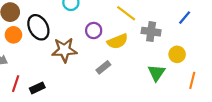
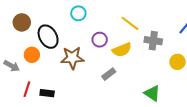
orange circle: (13, 35) -> (32, 55), moved
green triangle: (157, 73) -> (152, 93), moved, turned -30
black rectangle: (37, 88) -> (47, 93), turned 32

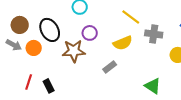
brown circle: (22, 22) -> (20, 25), moved
purple circle: (100, 40) -> (90, 33), moved
gray arrow: (12, 66) -> (14, 45), moved
black rectangle: (47, 93) -> (49, 86), turned 56

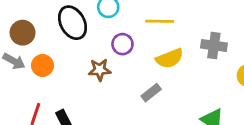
yellow line: (131, 17) -> (160, 21), moved, turned -36
black ellipse: (50, 30) -> (73, 23), moved
brown star: (74, 51) -> (100, 70), size x0.7

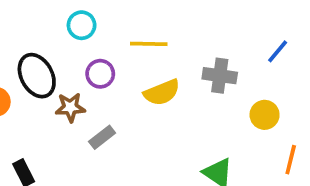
black ellipse: (73, 23) -> (37, 76), moved
gray rectangle: (151, 93) -> (102, 137), moved

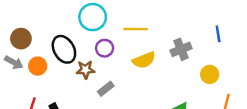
cyan circle: (82, 25) -> (93, 17), size x1.5
blue line: (278, 51) -> (218, 34), turned -49
gray cross: (220, 76) -> (181, 49), turned -30

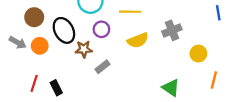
blue line: (218, 34) -> (218, 13), moved
brown circle: (21, 39) -> (34, 17), moved

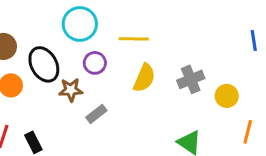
gray cross: (172, 30) -> (191, 79), moved
yellow semicircle: (138, 40) -> (144, 78), turned -45

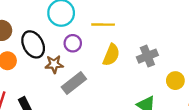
yellow circle: (227, 96) -> (175, 81), moved
gray rectangle: (96, 114) -> (74, 83), size x1.5

